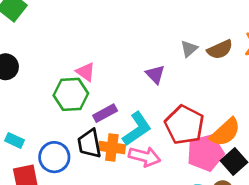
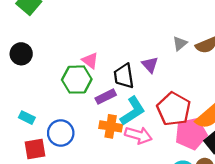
black trapezoid: (89, 144) -> (124, 76), moved

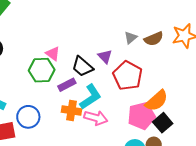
black trapezoid: (124, 76) -> (82, 67), turned -40
red pentagon: (174, 109) -> (128, 76), moved

